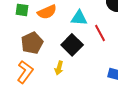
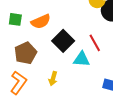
cyan triangle: (79, 18) -> (82, 59), moved
black square: (72, 45) -> (63, 41), moved

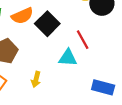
black square: (63, 41) -> (47, 24), moved

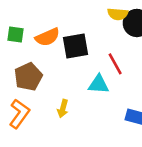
black square: (47, 24) -> (76, 46), turned 35

